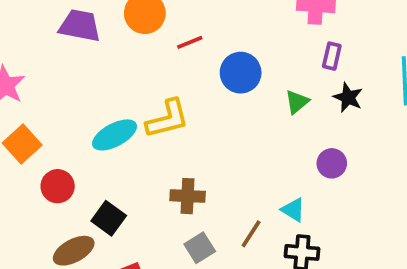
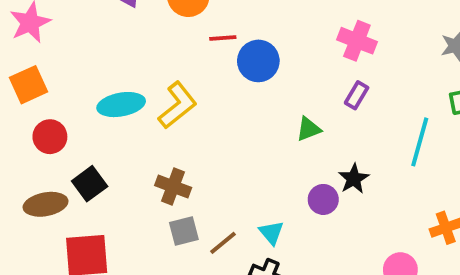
blue circle: (241, 73) -> (258, 61), moved
black star: (348, 98) -> (354, 179), moved
yellow L-shape: (168, 119) -> (178, 105), turned -42
gray square: (200, 248) -> (184, 231), moved

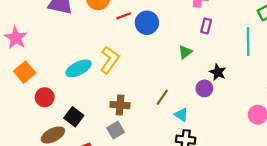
gray square: (184, 231) -> (116, 130), moved
brown line: (223, 243) -> (162, 97), moved

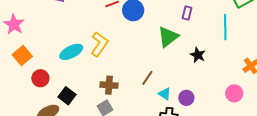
green triangle: (185, 52) -> (168, 37), size x1.6
purple circle: (204, 88) -> (186, 98), moved

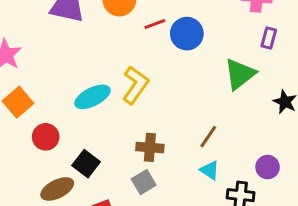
cyan triangle: (165, 94) -> (210, 170), moved

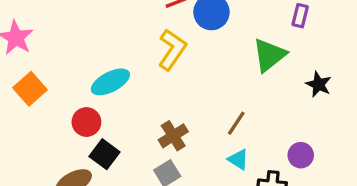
yellow L-shape: (135, 85) -> (172, 50), moved
red circle: (46, 137) -> (86, 122), moved
brown cross: (150, 147) -> (173, 136), turned -36

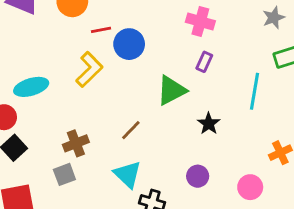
brown line: (236, 123) -> (131, 130), moved
purple circle: (301, 155) -> (198, 176), moved
cyan triangle: (238, 159) -> (127, 174), size x1.5

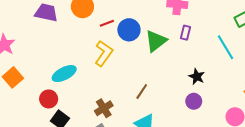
green triangle: (171, 90) -> (156, 41), moved
cyan line: (255, 91) -> (225, 47), turned -30
purple circle: (198, 176) -> (194, 101), moved

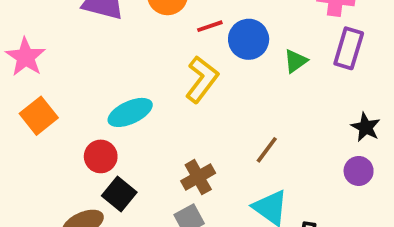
purple rectangle: (185, 33) -> (349, 48), size x1.5
green triangle: (156, 41) -> (296, 61), size x0.6

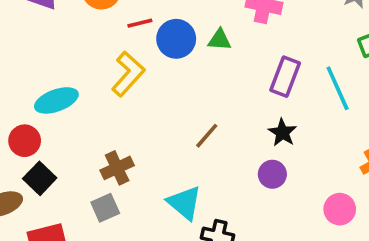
purple rectangle: (349, 48) -> (285, 77), moved
green triangle: (296, 61) -> (219, 40), moved, turned 35
brown line: (267, 150) -> (207, 136), moved

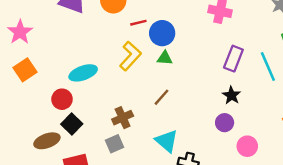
green triangle: (219, 40) -> (165, 58), moved
brown line: (207, 136) -> (162, 97), moved
pink circle: (340, 209) -> (247, 146), moved

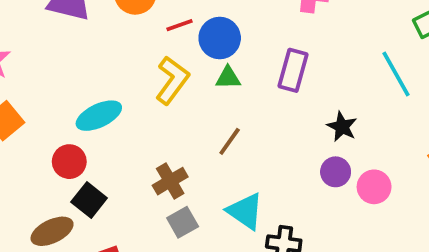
purple rectangle: (233, 59) -> (293, 70), moved
gray square: (115, 144) -> (183, 222), moved
pink circle: (247, 146) -> (374, 187), moved

